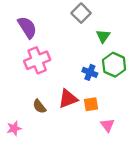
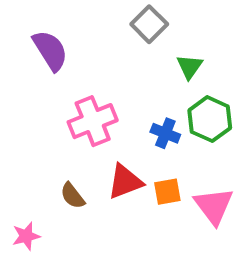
pink cross: (37, 60) -> (93, 121), moved
pink triangle: (107, 125) -> (214, 206), moved, size x1.5

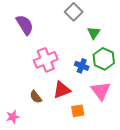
orange square: (167, 192) -> (78, 111), moved
pink triangle: (214, 206) -> (101, 91), moved

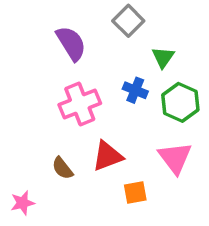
purple semicircle: (25, 25) -> (71, 43), moved
blue cross: (82, 66) -> (135, 90), moved

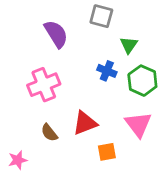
gray square: (128, 21) -> (101, 16), turned -30
pink cross: (80, 104) -> (44, 85), moved

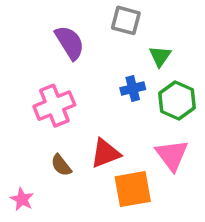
blue cross: (107, 71) -> (133, 89), turned -36
orange square: (107, 152) -> (133, 189), size x1.6
pink star: (18, 160) -> (22, 199), turned -30

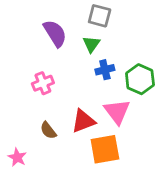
green triangle: (160, 56) -> (91, 44), moved
pink cross: (54, 106) -> (43, 83), size x0.7
pink triangle: (172, 155) -> (117, 112), moved

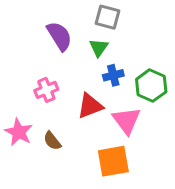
red triangle: (83, 121) -> (90, 106), moved
pink star: (17, 157) -> (19, 132), moved, size x1.4

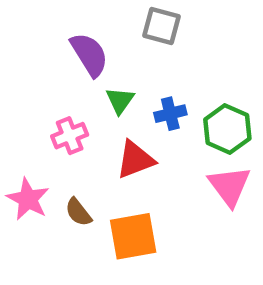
green triangle: (99, 48) -> (120, 101), moved
pink triangle: (126, 120) -> (229, 186), moved
orange square: (113, 161) -> (133, 236), moved

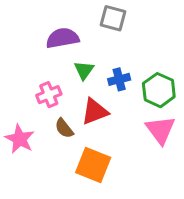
purple semicircle: (89, 55) -> (63, 38), turned -68
brown semicircle: (78, 212) -> (64, 128), moved
orange square: (133, 236) -> (93, 165), turned 32

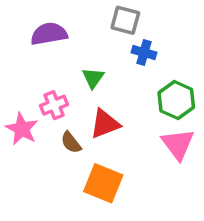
purple semicircle: (63, 38) -> (49, 34), moved
blue cross: (119, 79) -> (144, 52), moved, turned 30
pink star: (20, 139) -> (22, 129), moved

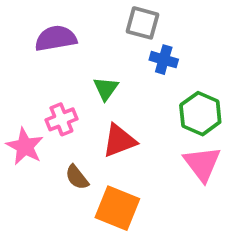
brown semicircle: (71, 142) -> (77, 177), moved

